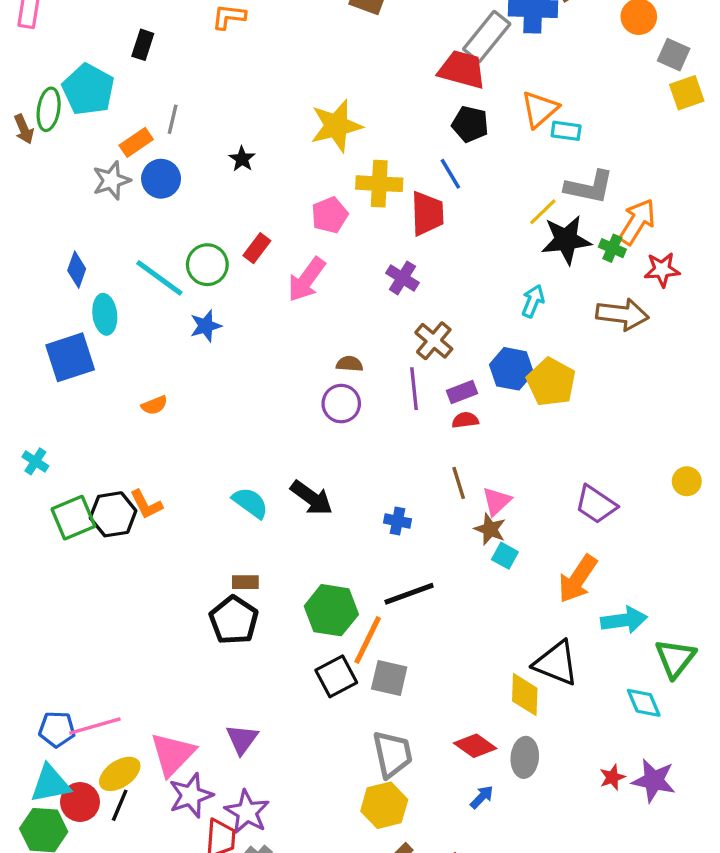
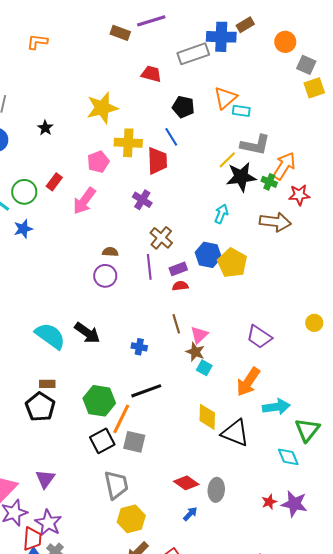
gray rectangle: (487, 37) -> (193, 54), turned 32
red trapezoid: (462, 70) -> (151, 74), moved, size x0.7
cyan semicircle: (250, 503) -> (50, 336), size x1.4
yellow diamond: (525, 695) -> (207, 417), moved
gray trapezoid: (392, 754) -> (116, 485), moved

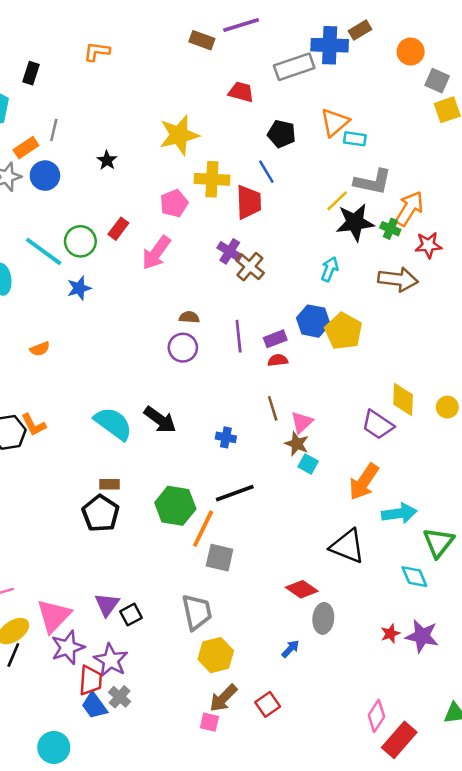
brown cross: (161, 238) -> (250, 267), moved
yellow diamond: (207, 417) -> (403, 399), moved
black square: (102, 441) -> (131, 615), moved, size x0.7
red diamond: (186, 483) -> (302, 589), moved

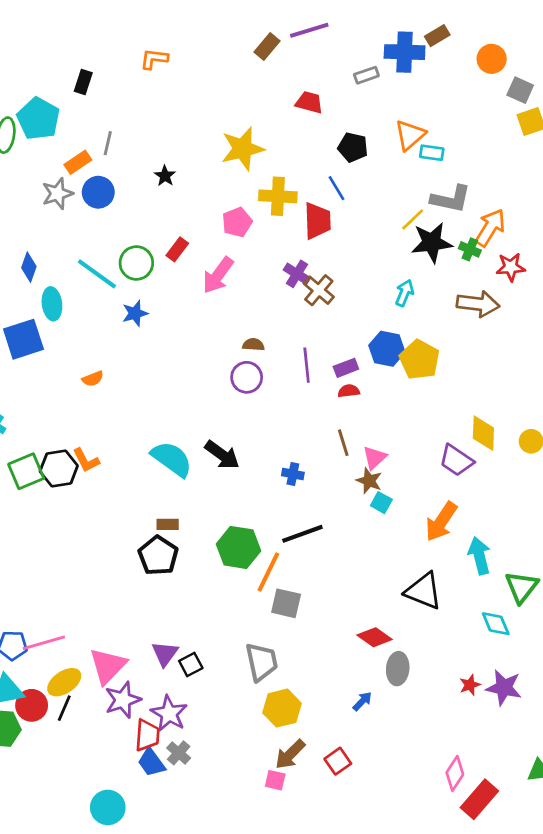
brown rectangle: (202, 40) -> (267, 47), turned -70
gray rectangle: (294, 67) -> (366, 75), size x0.6
cyan arrow: (399, 513) -> (479, 556), turned -96

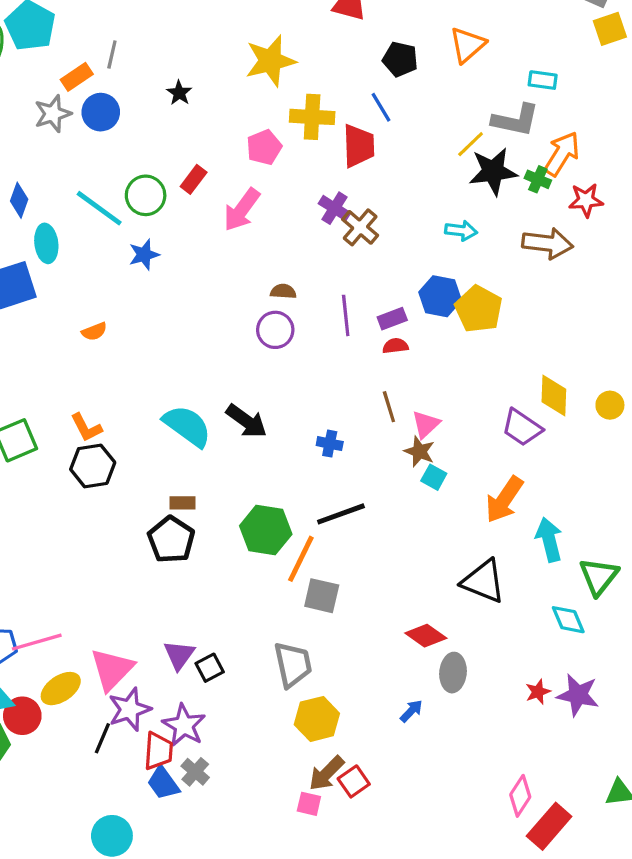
cyan rectangle: (432, 153) -> (543, 80), moved
cyan arrow: (405, 293) -> (461, 231), turned 75
black hexagon: (59, 469) -> (93, 466), moved
black line: (64, 708) -> (102, 738), moved
red square: (338, 761) -> (354, 781), moved

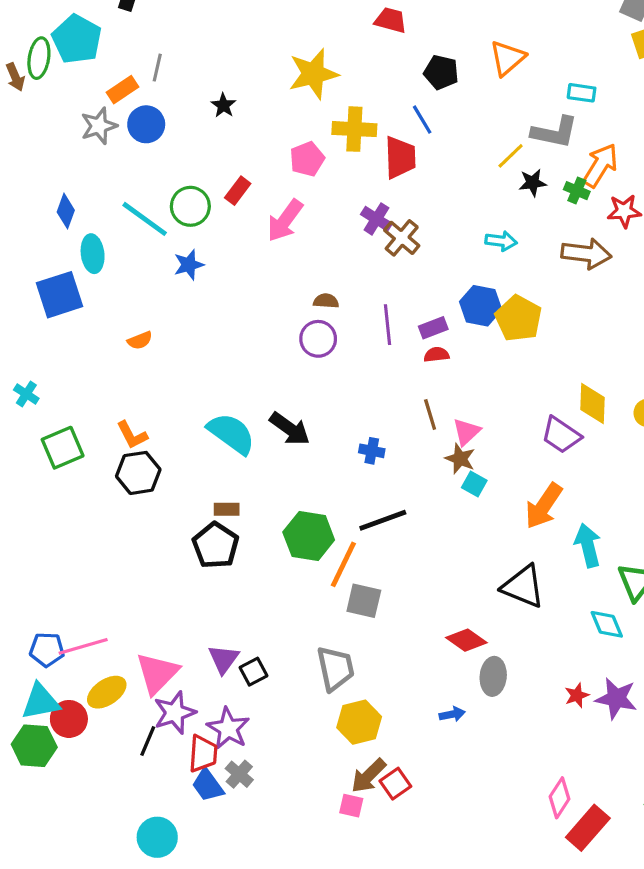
black star: (493, 171) -> (533, 183), size x0.6
blue arrow: (411, 711) -> (452, 714), turned 35

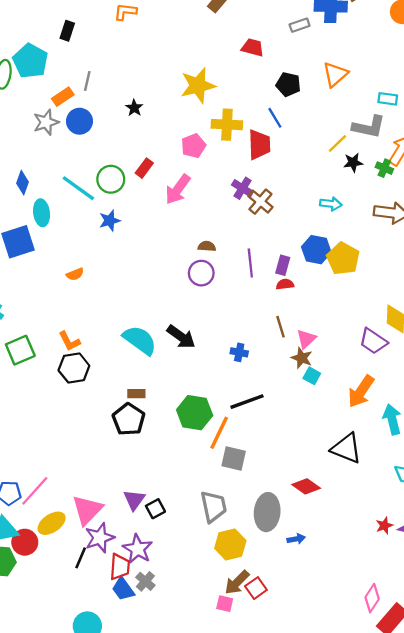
purple rectangle: (433, 328) -> (283, 265), turned -54
pink line: (83, 646) -> (35, 491), turned -32
gray ellipse: (493, 676) -> (267, 512), moved, size x1.4

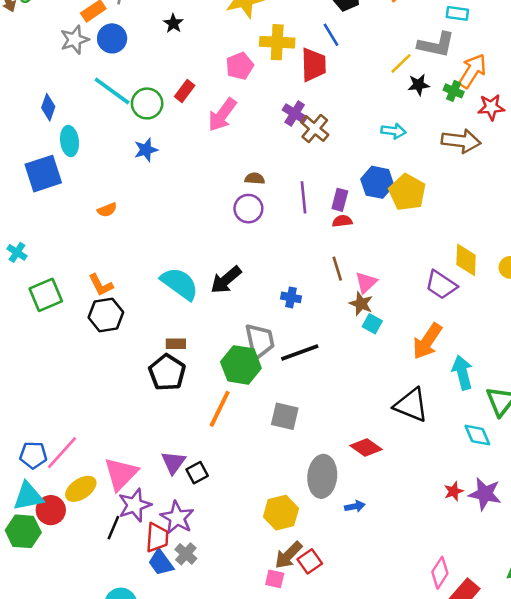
cyan line: (78, 188) -> (112, 91), moved
black arrow: (181, 337) -> (226, 280), turned 104
orange line: (219, 433) -> (220, 409), moved
gray trapezoid: (214, 506) -> (260, 341), moved

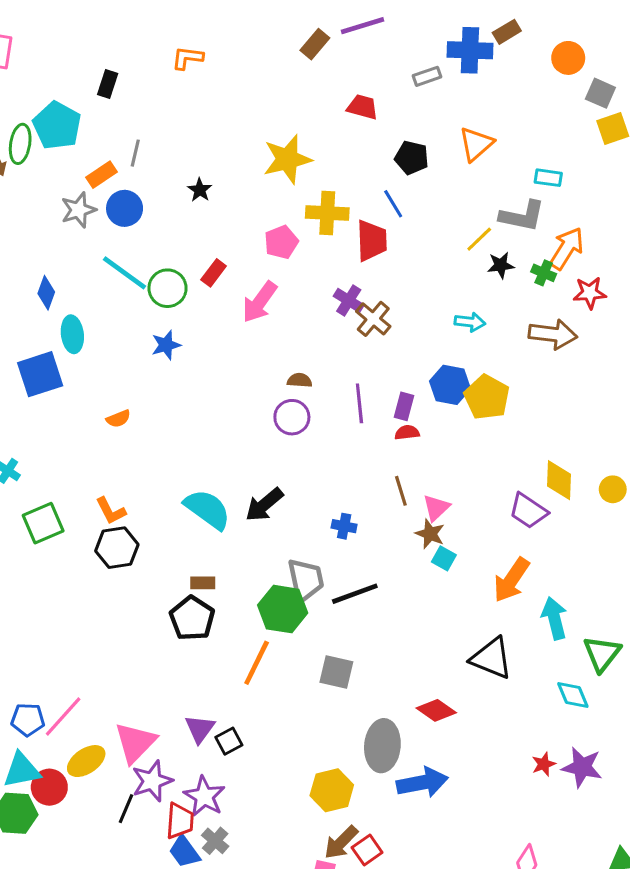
blue arrow: (355, 506) -> (422, 783), size x2.0

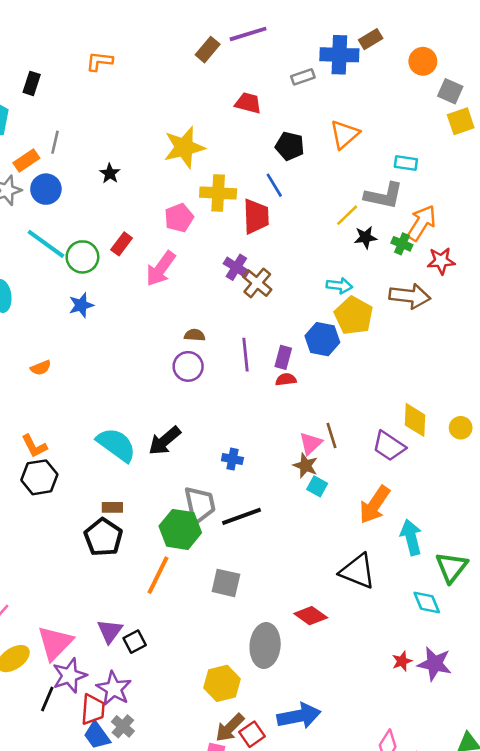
yellow pentagon: (487, 397) -> (354, 316), moved
brown line: (401, 491) -> (332, 436), moved
blue arrow: (422, 783) -> (299, 716), moved

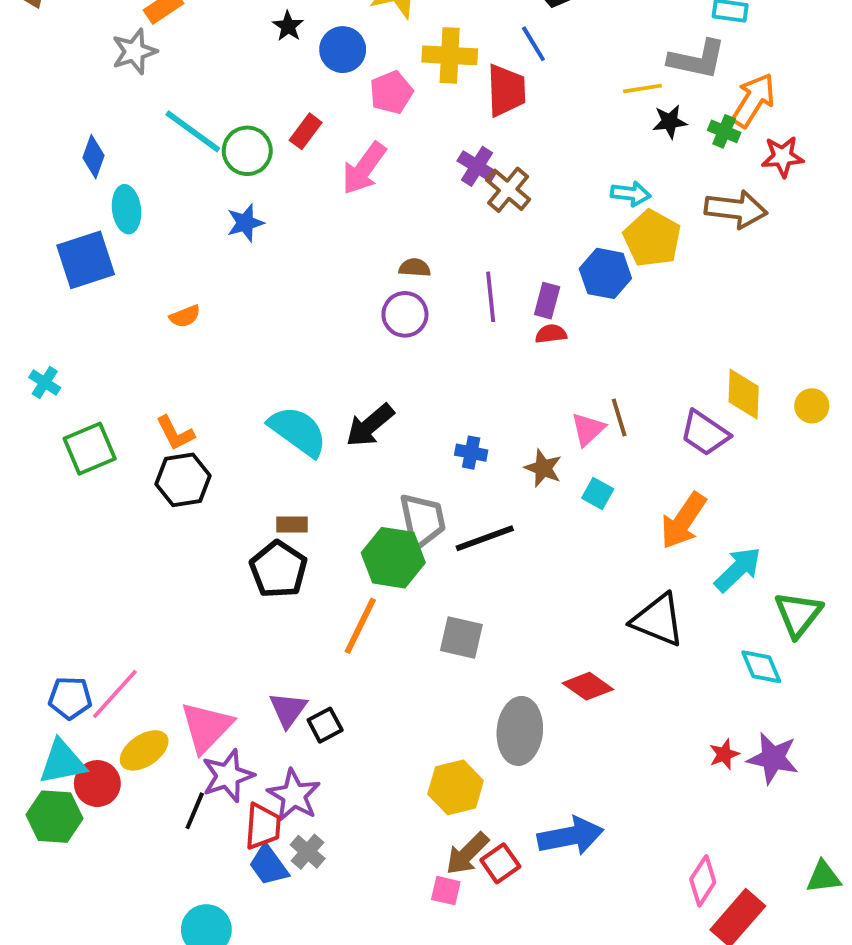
blue circle: (46, 189) -> (343, 50), moved
yellow line: (347, 215) -> (642, 89), turned 35
brown star: (305, 466) -> (543, 468), moved
cyan arrow: (411, 537) -> (738, 569), turned 60

